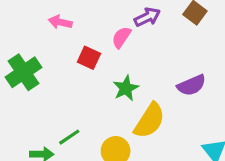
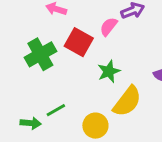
red square: (89, 58) -> (79, 42), size x1.4
green cross: (23, 72) -> (40, 54), moved

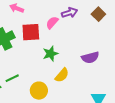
red square: (79, 42) -> (31, 32), turned -36
yellow semicircle: (127, 101) -> (62, 75), size x0.7

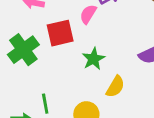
green line: (12, 78) -> (45, 104), turned -64

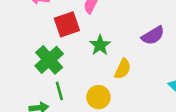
green cross: (23, 50) -> (49, 60), moved

